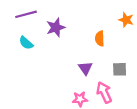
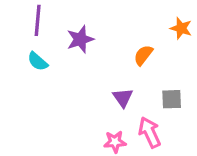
purple line: (26, 14) -> (38, 20), turned -70
orange semicircle: (100, 39) -> (143, 55), turned 40

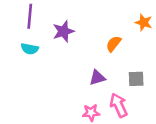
cyan semicircle: (38, 61) -> (30, 49), turned -30
purple triangle: (123, 98) -> (97, 78), turned 48

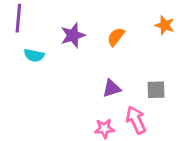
purple line: (30, 16) -> (18, 18), moved
orange semicircle: (114, 44) -> (116, 37), moved

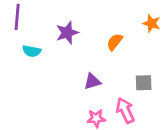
orange semicircle: (116, 37) -> (115, 42), moved
purple triangle: (112, 88) -> (92, 81), moved

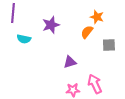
orange star: (152, 23) -> (97, 17), moved
gray square: (144, 83) -> (109, 45), moved

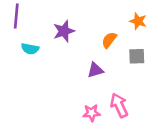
orange star: (97, 17) -> (138, 21), moved
purple triangle: (70, 62) -> (95, 70), moved

